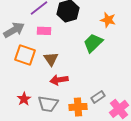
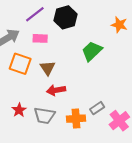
orange star: (108, 20) -> (119, 25), moved

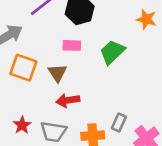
pink rectangle: (40, 38) -> (72, 45), moved
gray rectangle: (97, 108) -> (119, 123), turned -32

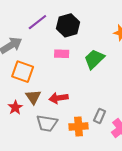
brown triangle: (57, 73) -> (33, 97), moved
red star: (22, 125) -> (15, 107), moved

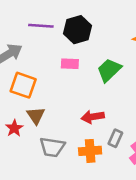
purple line: (37, 22) -> (41, 26), turned 42
red arrow: (58, 98) -> (93, 117), moved

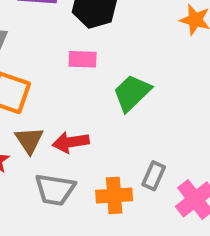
green trapezoid: (109, 70) -> (132, 93), moved
red arrow: (93, 117) -> (71, 142), moved

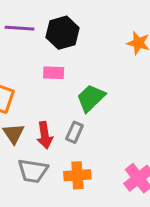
red arrow: (71, 142) -> (45, 135), turned -90
gray rectangle: (154, 176) -> (74, 132), moved

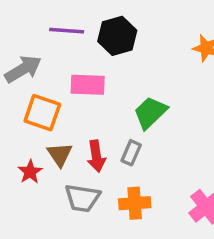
pink rectangle: (54, 73) -> (88, 85), moved, size x1.4

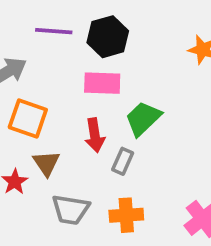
pink rectangle: (88, 85) -> (102, 83), moved
red arrow: (96, 156) -> (95, 135), moved

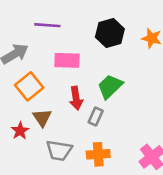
black hexagon: (108, 37) -> (110, 33), moved
pink rectangle: (102, 83) -> (67, 60), moved
orange square: (28, 119) -> (29, 86), turned 32

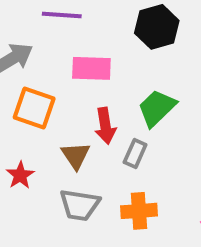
orange square: (29, 86) -> (34, 108), turned -32
brown triangle: (42, 118) -> (76, 155), moved

